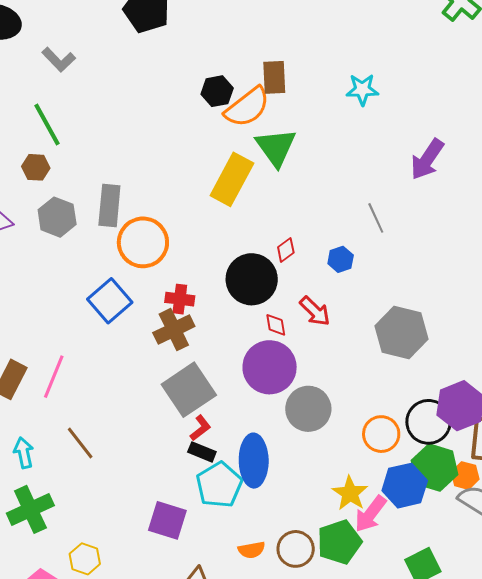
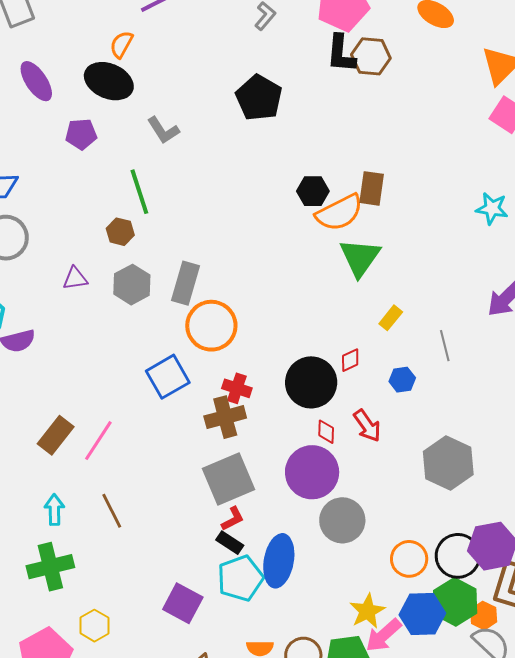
cyan star: (362, 90) -> (492, 208), moved
yellow rectangle: (232, 179) -> (391, 318), moved, size x0.5

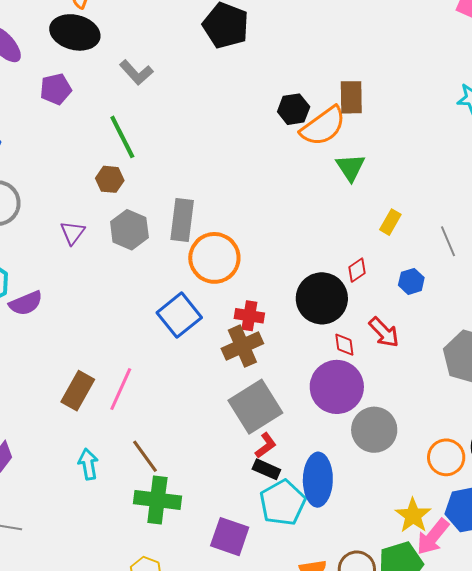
green triangle: (360, 258) -> (351, 167), size x0.7
purple triangle: (75, 278) -> (73, 233), turned -36
green cross: (50, 567) -> (157, 500), moved, turned 30

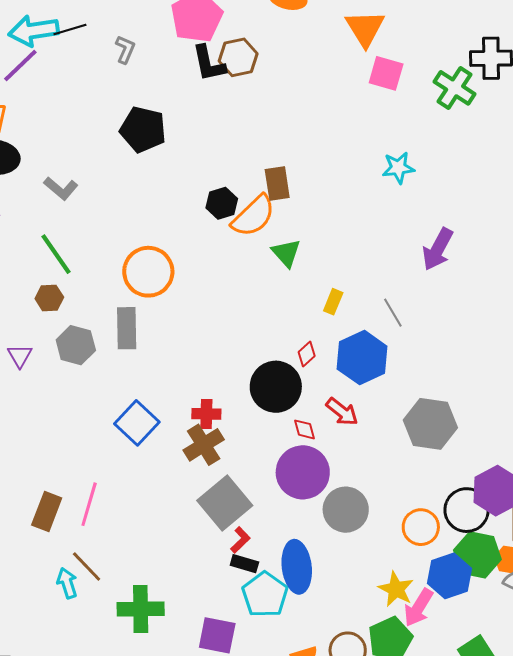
orange circle: (214, 258) -> (148, 272), moved
blue hexagon: (411, 281) -> (362, 358), size x2.0
brown line: (145, 456) -> (87, 567), moved

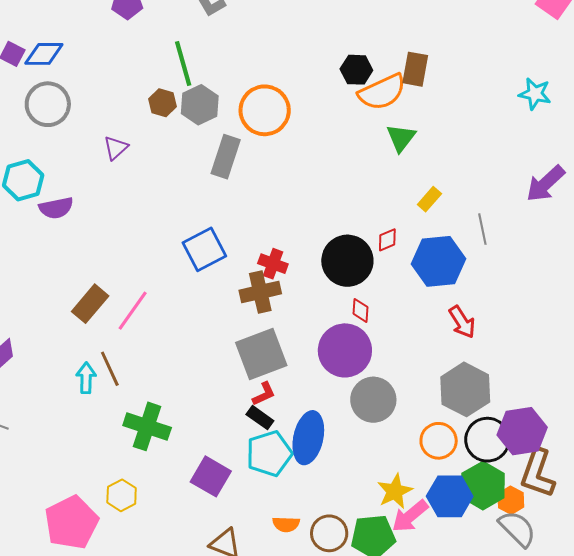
gray hexagon: (76, 345) -> (200, 105), moved
red arrow: (342, 412) -> (462, 322), moved
gray hexagon: (430, 424) -> (465, 389), moved

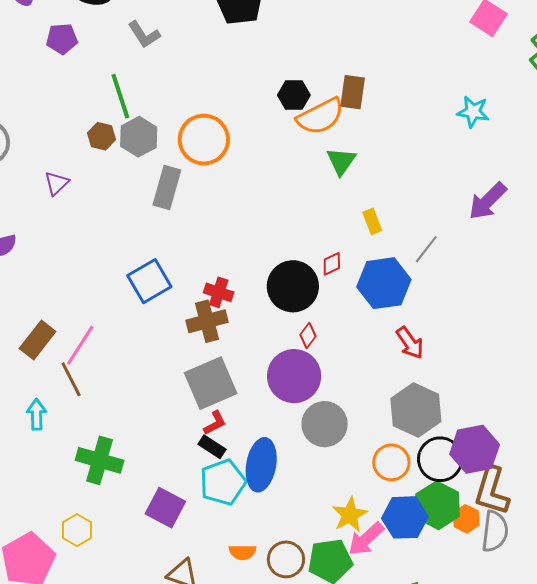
yellow rectangle: (429, 199) -> (372, 221), turned -60
gray line: (482, 229) -> (426, 249), turned 52
red diamond: (361, 310) -> (308, 335), turned 35
brown line: (110, 369) -> (71, 379), moved
gray semicircle: (517, 529) -> (495, 531), moved, turned 54

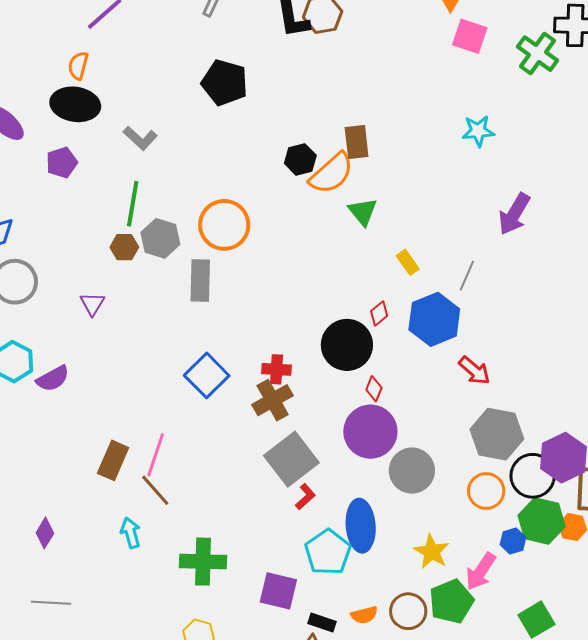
green line: (120, 96) -> (133, 204), turned 42
black rectangle: (212, 447) -> (322, 623), moved
yellow star: (350, 515) -> (432, 552), moved
blue hexagon: (405, 517) -> (513, 541), size x0.6

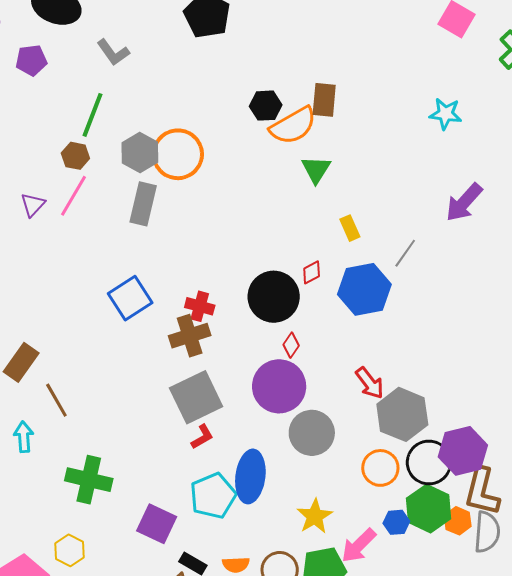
gray hexagon: (160, 238) -> (140, 152), moved
red arrow: (474, 371) -> (370, 383), moved
pink line: (156, 455) -> (73, 196), moved

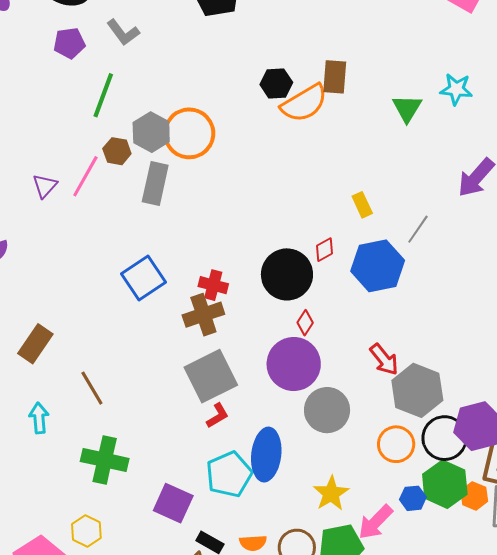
purple pentagon: (31, 60) -> (69, 43), moved
brown hexagon: (75, 156) -> (117, 151), moved
green triangle: (316, 169) -> (407, 108), moved
brown line: (56, 400) -> (92, 388), moved

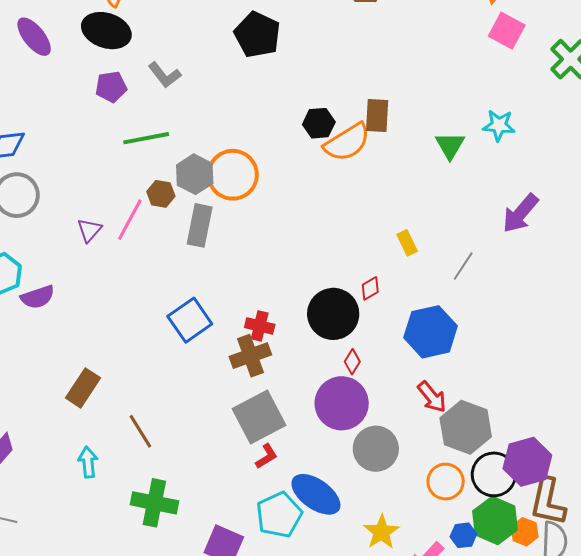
green line: (103, 95) -> (146, 138), turned 60
blue hexagon: (378, 266) -> (431, 332), moved
blue ellipse: (266, 455) -> (316, 494), turned -60

